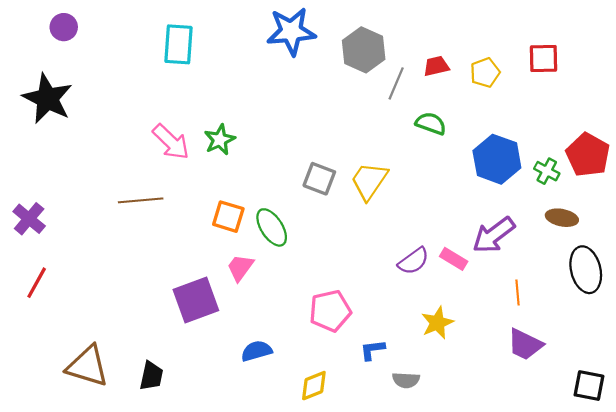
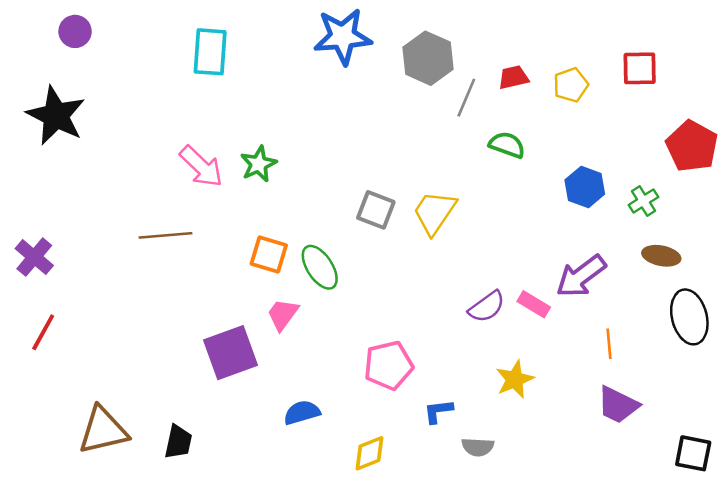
red pentagon: (588, 155) -> (692, 146), moved
blue hexagon: (497, 159) -> (585, 187), size x0.7
green cross: (547, 171) -> (643, 201), turned 30
brown triangle: (88, 366) -> (103, 430), turned -30

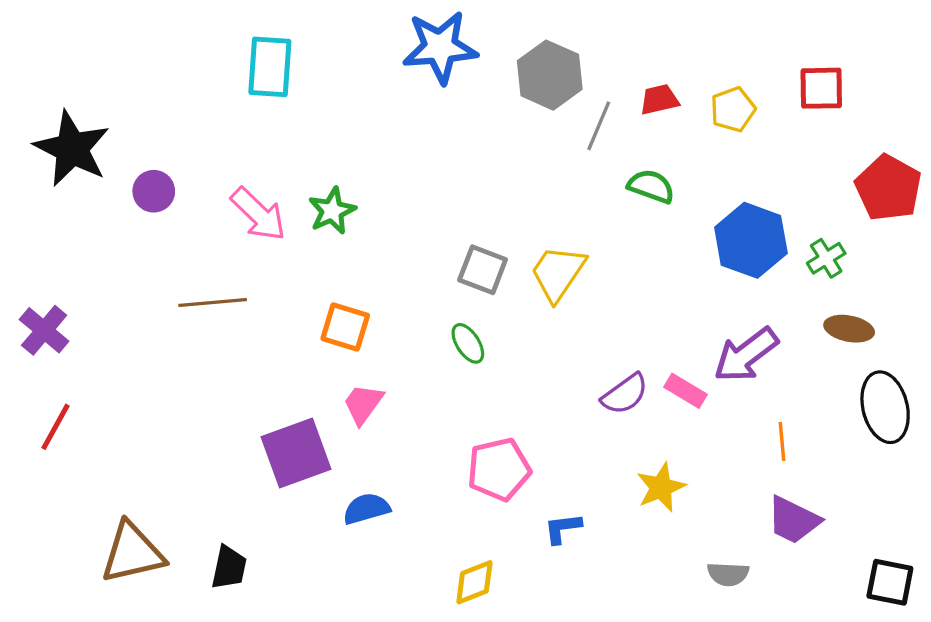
purple circle: (75, 31) -> (154, 191), moved
blue hexagon: (585, 187) -> (751, 240), size x1.4
green ellipse: (320, 267) -> (468, 343), moved, size x0.7
blue semicircle: (302, 413) -> (366, 509), moved
gray semicircle: (478, 447) -> (728, 574), moved

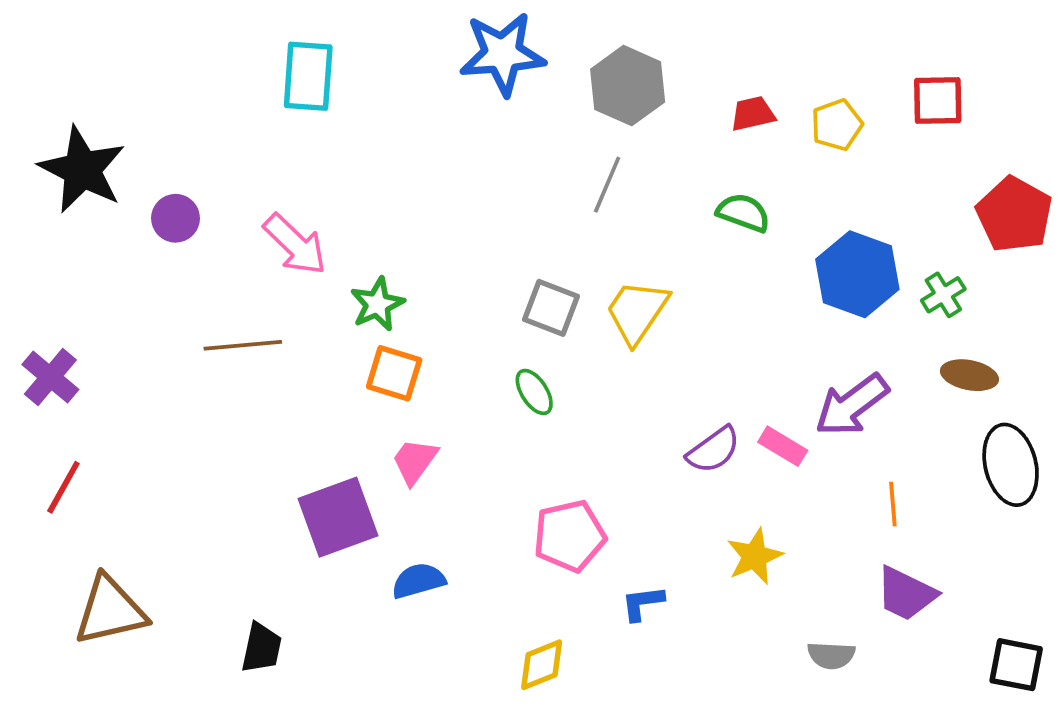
gray line: (599, 126) -> (607, 185), moved
green star: (332, 211) -> (377, 304), moved
brown triangle: (132, 553) -> (110, 611), moved

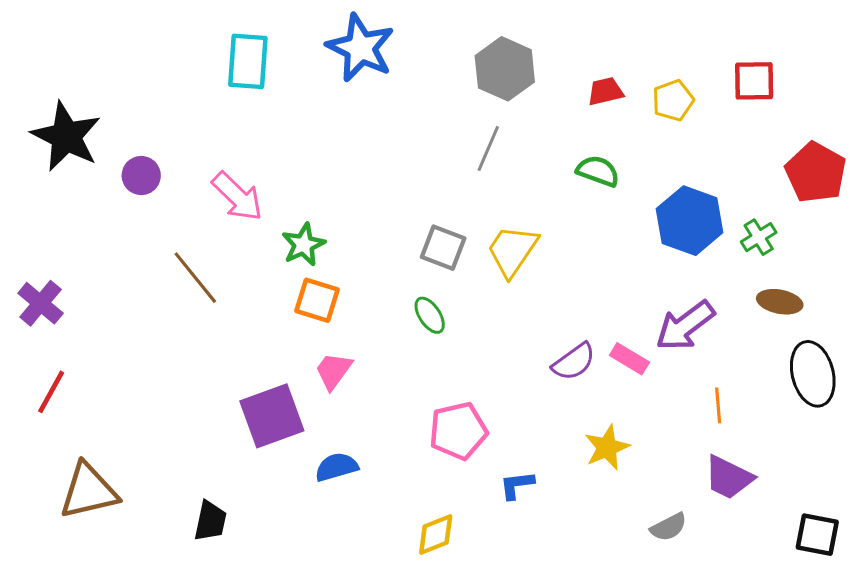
blue star: (502, 54) -> (361, 48), moved, turned 30
brown line: (243, 345) -> (195, 278), turned 56
gray semicircle: (831, 655) -> (669, 527), turned -30

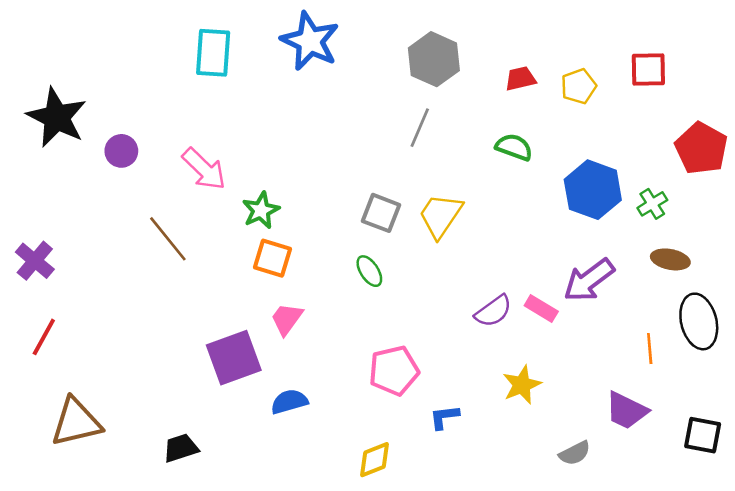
orange line: (718, 405) -> (650, 349), moved
black trapezoid: (210, 521) -> (181, 448), turned -120
black square: (817, 535) -> (703, 435), moved

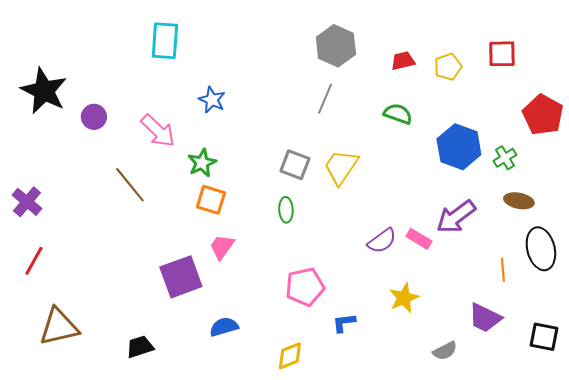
blue star: (310, 41) -> (212, 100), moved, size x0.6
green ellipse: (369, 271) -> (286, 210), turned 30
blue semicircle: (289, 402) -> (224, 327), moved

